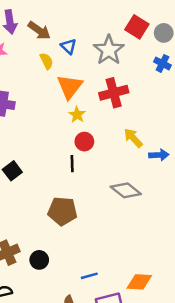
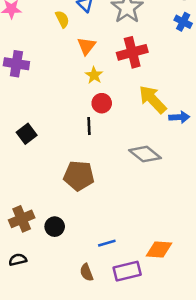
orange triangle: (70, 87) -> (86, 46), size x0.7
yellow arrow: (133, 138) -> (153, 99), size x1.4

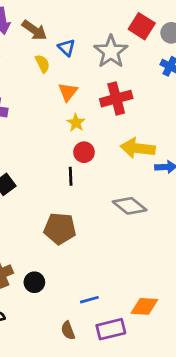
yellow arrow: (153, 99) -> (138, 148), turned -40

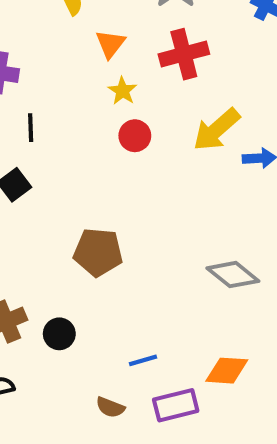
yellow arrow: (138, 148) -> (217, 130), turned -48
black line: (71, 176) -> (31, 128), moved
gray diamond: (130, 206) -> (233, 275), moved
brown semicircle: (68, 331) -> (110, 407), turned -48

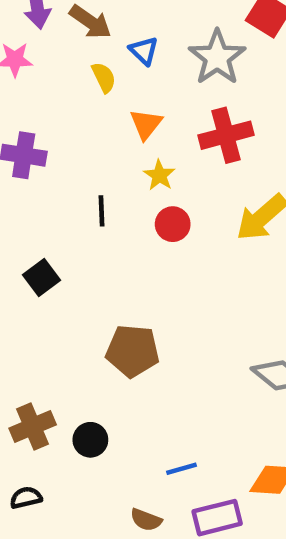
black line: (31, 128) -> (102, 211), moved

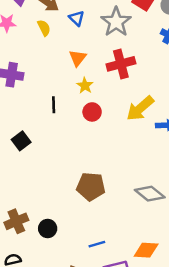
yellow semicircle: (104, 77) -> (44, 28), moved
brown pentagon: (133, 351) -> (91, 186), moved

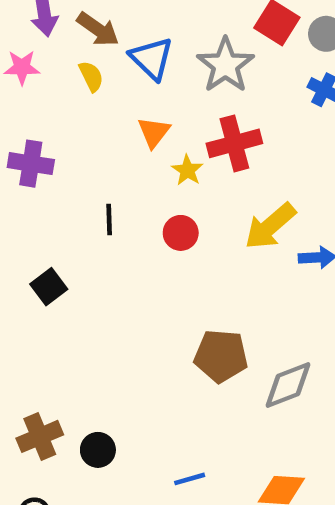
blue triangle: (76, 18) -> (152, 58), size x1.5
yellow star: (85, 86) -> (187, 170), moved
brown pentagon: (91, 186) -> (221, 356), moved
gray diamond: (150, 194) -> (288, 385), turned -60

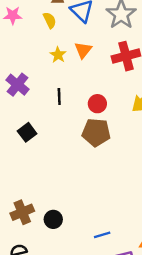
purple cross: (31, 164) -> (17, 85), moved, turned 30
yellow star: (187, 170) -> (58, 55), moved
brown pentagon: (221, 356) -> (96, 132), moved

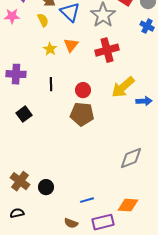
purple cross: (17, 85) -> (16, 74), turned -36
brown cross: (22, 212) -> (20, 181), turned -30

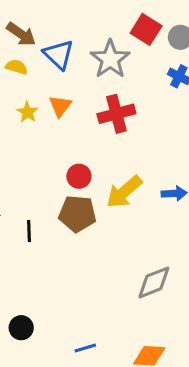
yellow semicircle: (43, 20) -> (16, 67), turned -48
black line: (51, 84) -> (29, 231), moved
yellow arrow: (123, 87) -> (124, 192), moved

